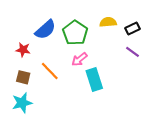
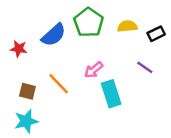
green pentagon: (75, 33) -> (89, 22), moved
red star: (23, 50) -> (19, 49), moved
purple line: (132, 52) -> (145, 67), moved

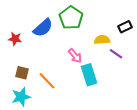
yellow semicircle: (127, 26) -> (102, 40), moved
pink arrow: (94, 70) -> (75, 56), turned -91
orange line: (59, 84) -> (47, 81), moved

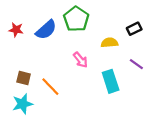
red star: (15, 39) -> (16, 30), moved
purple line: (116, 54) -> (136, 64), moved
cyan rectangle: (89, 75) -> (111, 81), moved

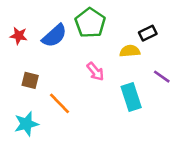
black rectangle: (134, 29) -> (148, 33), moved
brown square: (24, 78) -> (30, 80), moved

